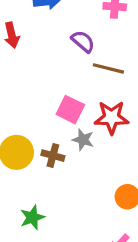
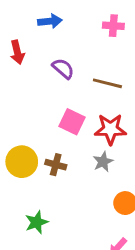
purple semicircle: (83, 41) -> (63, 69), moved
gray star: (83, 140) -> (103, 162), moved, turned 30

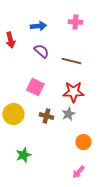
blue arrow: (50, 21) -> (38, 26), moved
pink square: (72, 122) -> (35, 87), moved
brown cross: (56, 165) -> (46, 116), moved

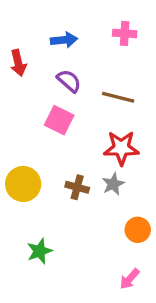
pink square: (35, 87) -> (59, 120), moved

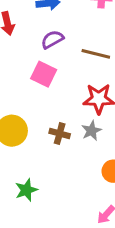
purple semicircle: (69, 81) -> (52, 39), turned -70

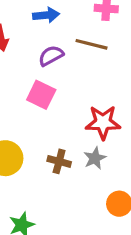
brown line: (96, 54) -> (92, 44), moved

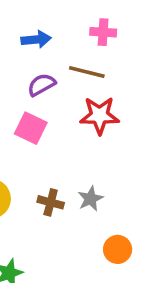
red star: (103, 122) -> (99, 115), moved

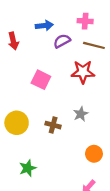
brown line: (87, 72) -> (94, 45), moved
purple semicircle: (42, 85) -> (62, 41), moved
gray star: (90, 199) -> (81, 114), moved

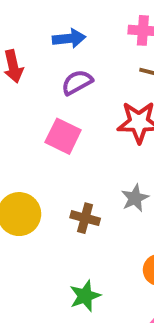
purple semicircle: (62, 41) -> (77, 82), moved
green star: (28, 168) -> (85, 296), moved

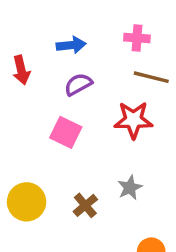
brown cross: (85, 218) -> (85, 205), turned 35

